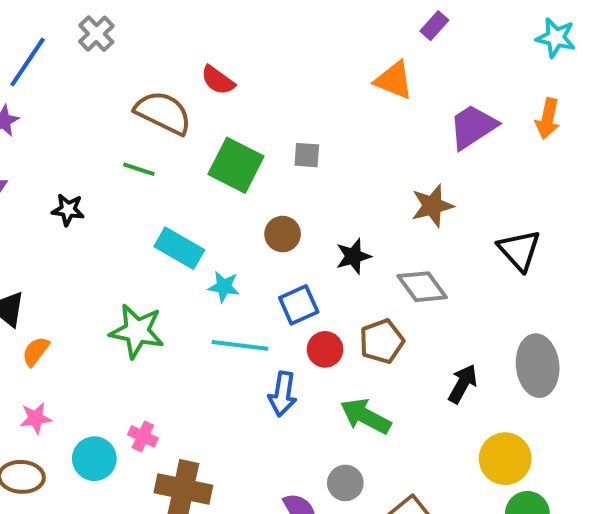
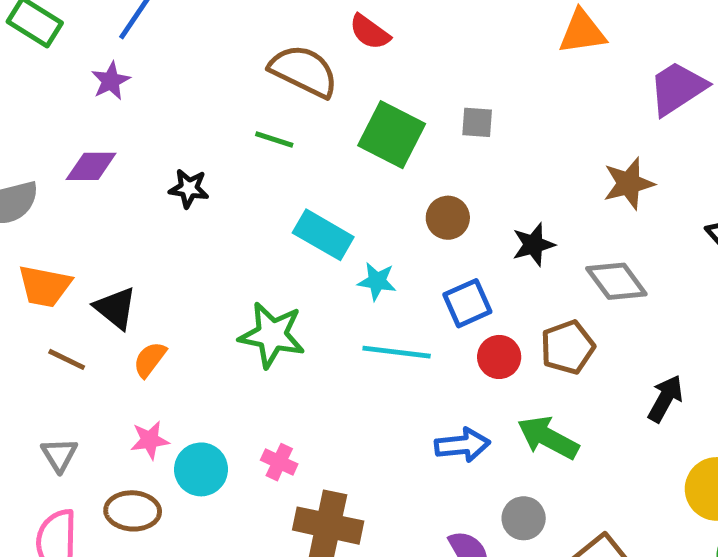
orange triangle: (394, 80) -> (582, 32), turned -30
blue arrow: (283, 394) -> (462, 445), moved, turned -105
cyan circle: (94, 459) -> (201, 469), moved

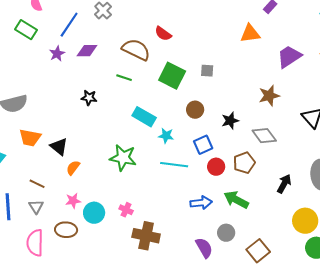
purple diamond: (91, 166) -> (87, 51), moved
brown line: (67, 359) -> (37, 184), moved

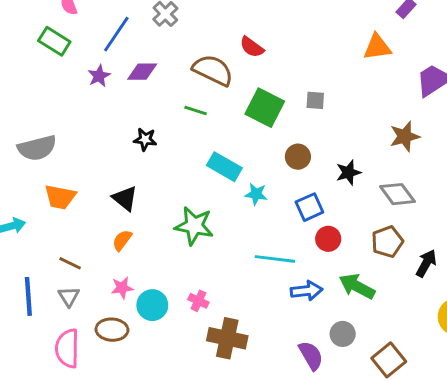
black triangle: (59, 147) -> (125, 198), moved
brown pentagon: (244, 163) -> (387, 242), moved
cyan line: (174, 165) -> (275, 259), moved

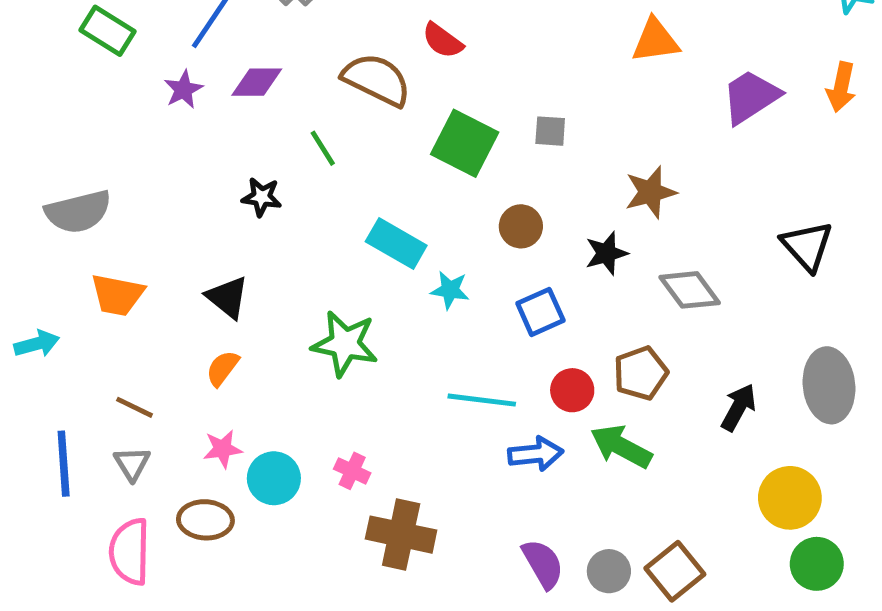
green line: (196, 110) -> (323, 148), moved, turned 40
brown star: (405, 136) -> (650, 192), moved
red circle: (328, 239) -> (572, 390), moved
brown pentagon: (387, 242) -> (641, 373), moved
gray circle: (343, 334) -> (609, 571), moved

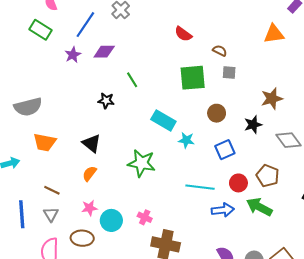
brown semicircle: (377, 80) -> (220, 51), moved, size x0.5
green square: (465, 143) -> (193, 78), turned -32
brown pentagon: (641, 373) -> (268, 176), turned -30

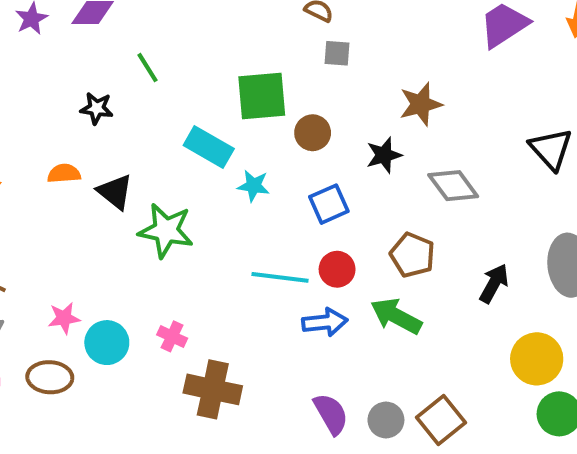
green square: (193, 78) -> (262, 96), moved
black triangle: (92, 143) -> (115, 192), moved
orange semicircle: (89, 174) -> (64, 173), moved, turned 49
red circle: (238, 183) -> (337, 269), moved

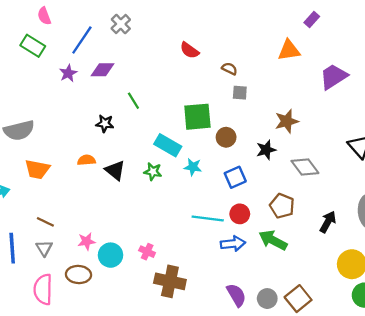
green star: (166, 231) -> (153, 172), moved, size x0.6

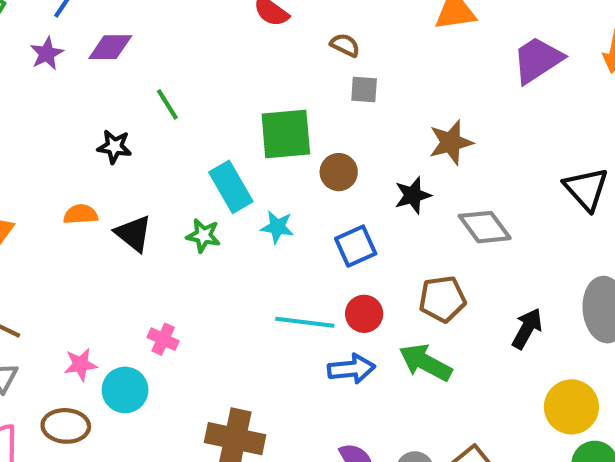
cyan rectangle: (168, 145) -> (231, 187), turned 30
brown pentagon: (282, 206) -> (442, 299), turned -30
pink cross: (147, 252) -> (163, 339), moved

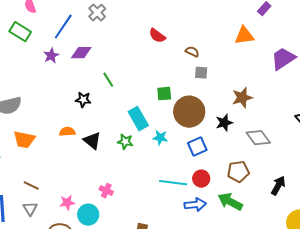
green square: (286, 134) -> (164, 94), size x0.6
brown circle: (339, 172) -> (189, 112), size x1.8

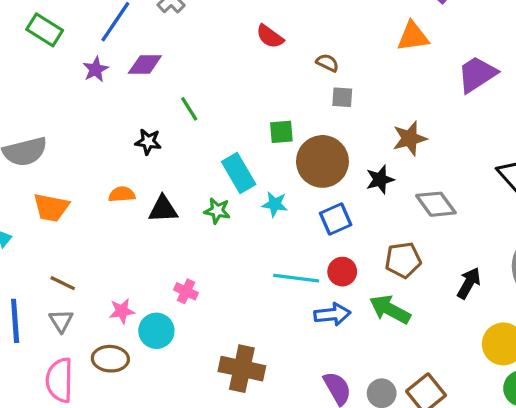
black triangle: (92, 141) -> (163, 209), turned -42

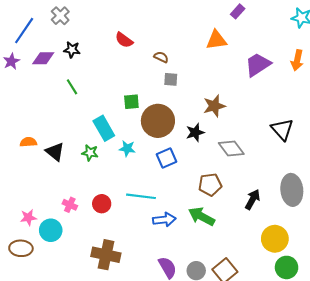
black star: (148, 142) -> (72, 50), moved
black triangle: (163, 209) -> (55, 152), turned 42
red circle: (342, 272) -> (102, 204), moved

